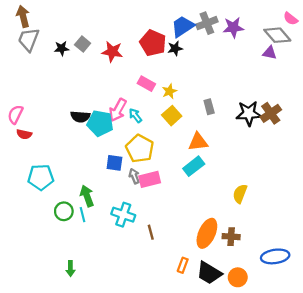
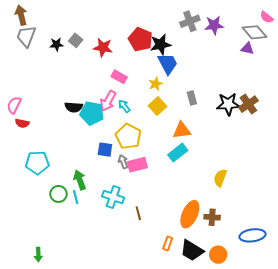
blue trapezoid: (183, 26) -> (168, 64), moved, turned 95
black star: (175, 48) -> (161, 44), size x1.5
pink rectangle: (146, 84) -> (119, 77), moved
green arrow: (70, 269) -> (38, 255), moved

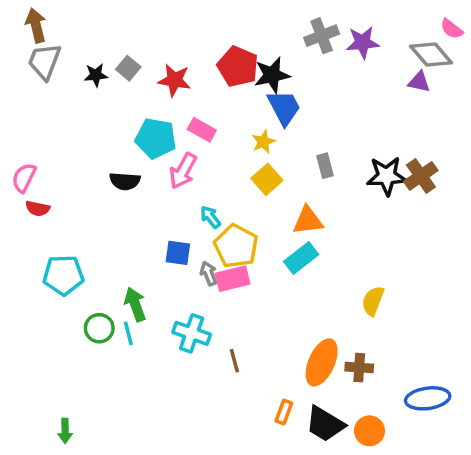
cyan arrow: (124, 106) -> (210, 217), moved
cyan pentagon: (92, 113) -> (156, 138), moved
yellow pentagon: (128, 136) -> (236, 246), moved

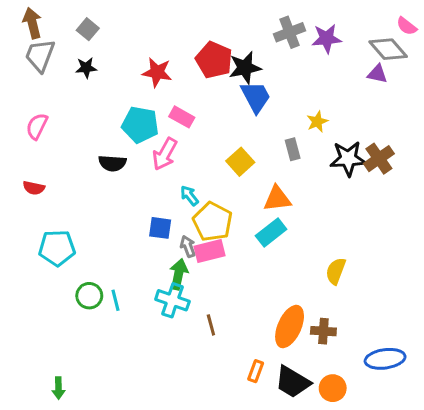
gray square: (128, 68) -> (88, 29), moved
yellow star: (263, 142) -> (317, 122), moved
pink semicircle: (24, 178) -> (37, 126), moved
green arrow: (135, 304) -> (179, 274), moved, turned 32

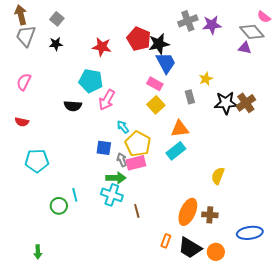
pink rectangle: (182, 117) -> (155, 84), moved
green arrow: (179, 274) -> (116, 178), turned 78
green circle: (89, 296) -> (59, 206), moved

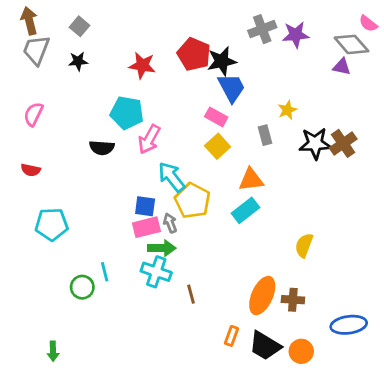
cyan arrow: (123, 127) -> (172, 177), size x1.6
pink rectangle: (136, 163) -> (146, 227), moved

